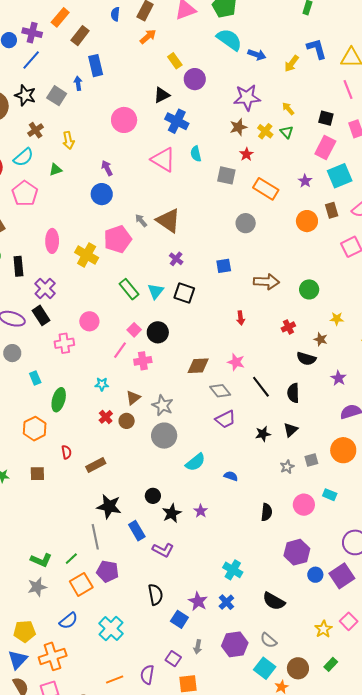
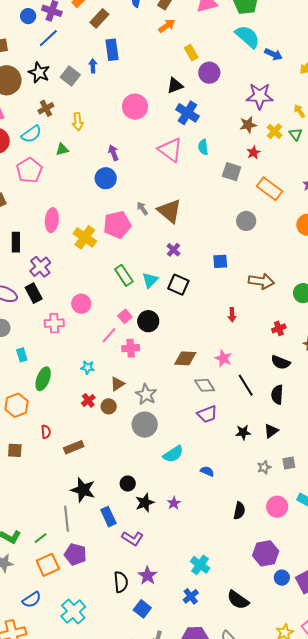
black semicircle: (306, 359) -> (281, 362), moved
purple star: (198, 601) -> (148, 576), moved

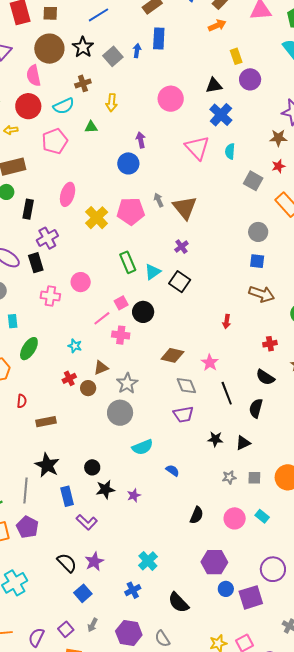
blue square: (220, 261) -> (257, 261), moved
black semicircle: (121, 582) -> (67, 563), turned -50

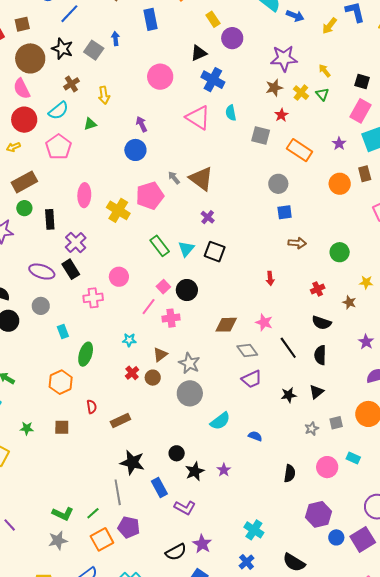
blue rectangle: (159, 38) -> (151, 19), moved
brown arrow: (262, 294) -> (297, 243), size x0.7
black semicircle: (67, 563) -> (176, 552), turned 120

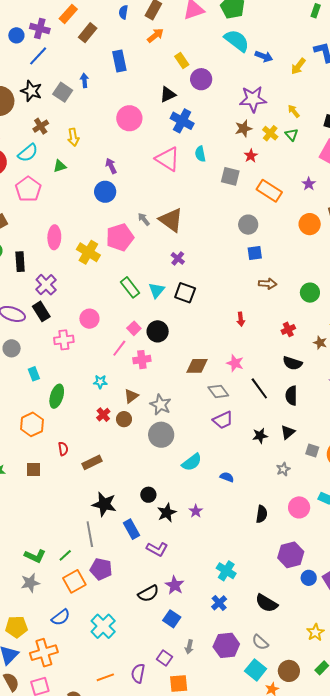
gray square: (336, 423) -> (312, 450), moved, turned 32

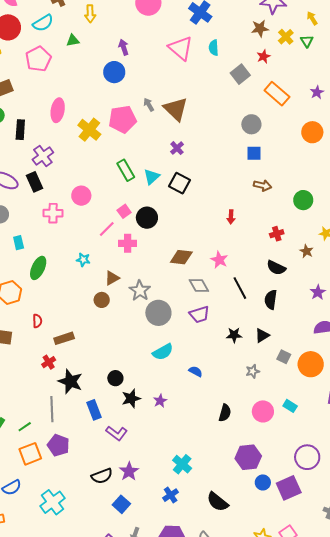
gray square: (230, 176) -> (240, 74), turned 30
red cross: (103, 415) -> (49, 362), moved
gray circle: (161, 435) -> (158, 313), moved

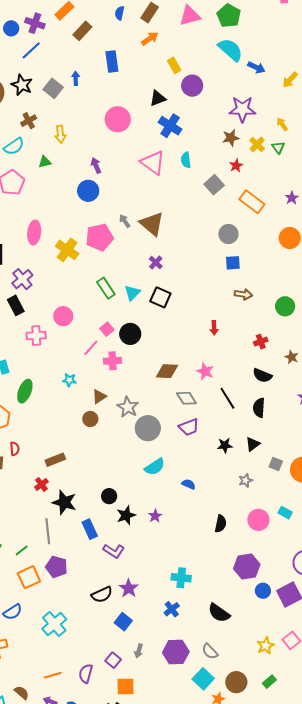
red semicircle: (37, 321) -> (15, 449), moved
cyan cross: (182, 464) -> (181, 578), turned -30

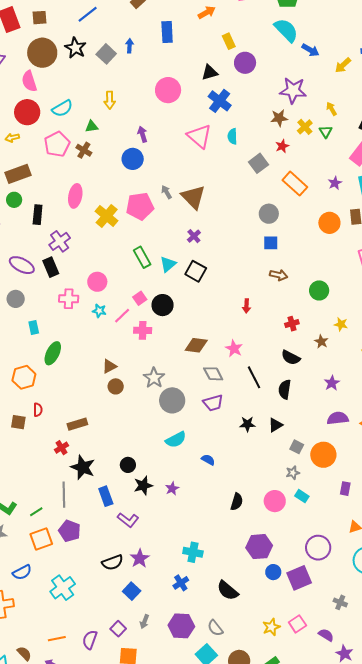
brown cross: (29, 121) -> (84, 150), moved, turned -35
cyan star: (69, 380) -> (99, 311), moved
brown triangle: (99, 397) -> (109, 366), moved
gray star: (246, 480) -> (293, 473), moved

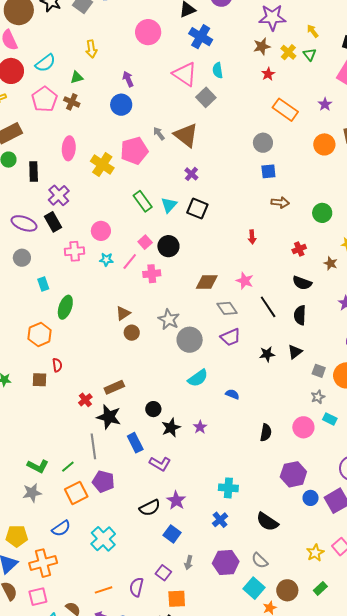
gray square: (259, 163) -> (206, 97), moved
brown rectangle: (77, 424) -> (114, 387), moved

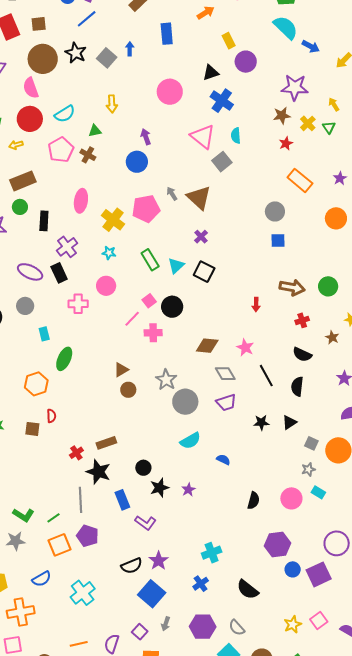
brown arrow: (280, 202) -> (292, 287), moved, size x1.4
cyan star: (106, 260) -> (109, 253), moved
cyan cross: (228, 488) -> (212, 553), turned -30
blue square: (172, 534) -> (152, 594), size x1.5

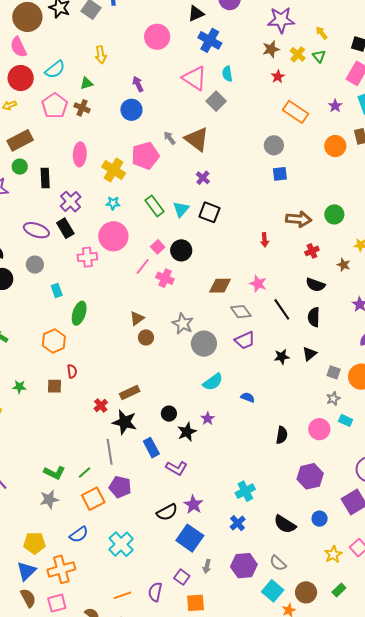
pink circle: (106, 286) -> (113, 236), size x1.5
pink cross: (153, 333) -> (165, 278), turned 30
purple star: (188, 490) -> (208, 419), moved
blue circle: (293, 569) -> (320, 519), moved

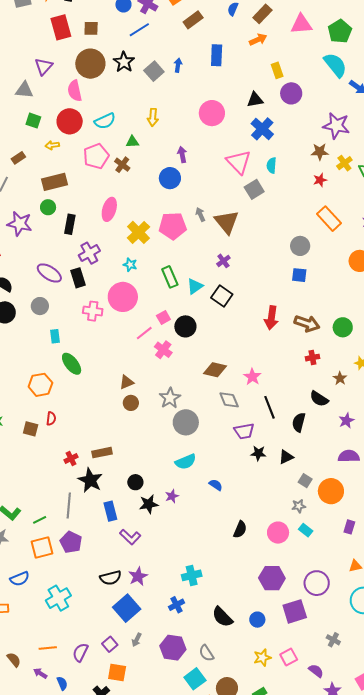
red arrow: (265, 240) -> (271, 318), moved, size x1.6
black semicircle: (315, 285) -> (319, 399), moved
green ellipse: (79, 313) -> (72, 364), turned -70
purple trapezoid: (245, 340) -> (244, 431), moved
purple hexagon: (310, 476) -> (272, 578), moved

